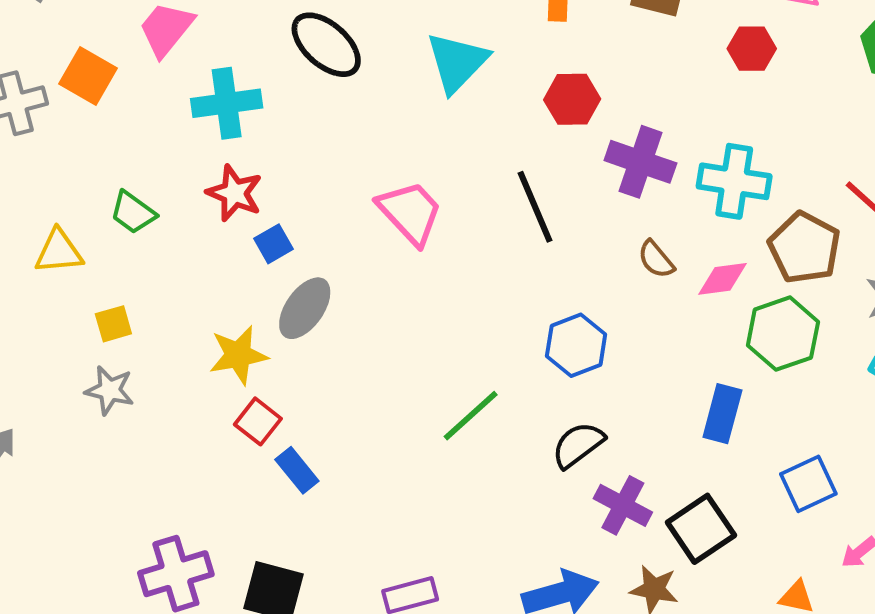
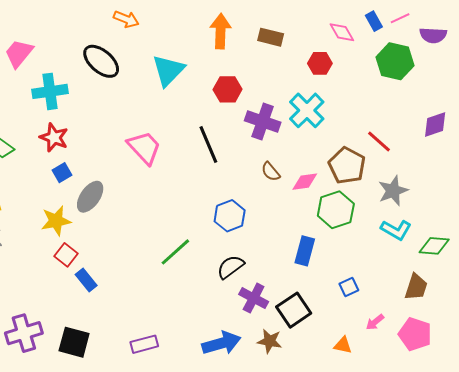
cyan cross: (734, 181) -> (307, 110), moved, turned 36
blue square: (273, 244) -> (62, 173), moved
blue square: (808, 484) -> (349, 287), size x0.7

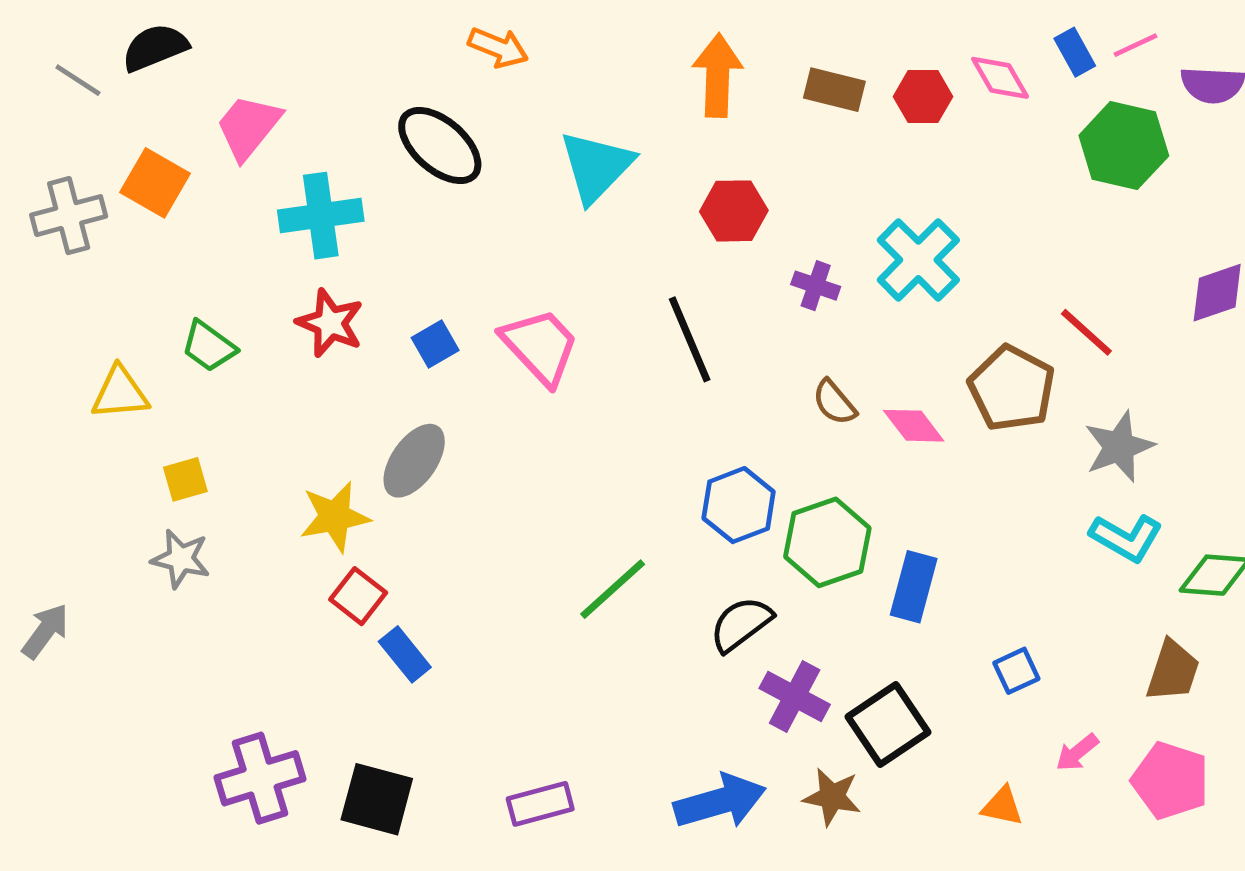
red hexagon: (320, 63) -> (923, 97), moved
purple cross: (263, 121) -> (816, 286), size x0.6
blue square: (62, 173) -> (435, 344), moved
pink diamond: (305, 182) -> (914, 426), turned 60
green hexagon: (336, 210) -> (827, 542), moved

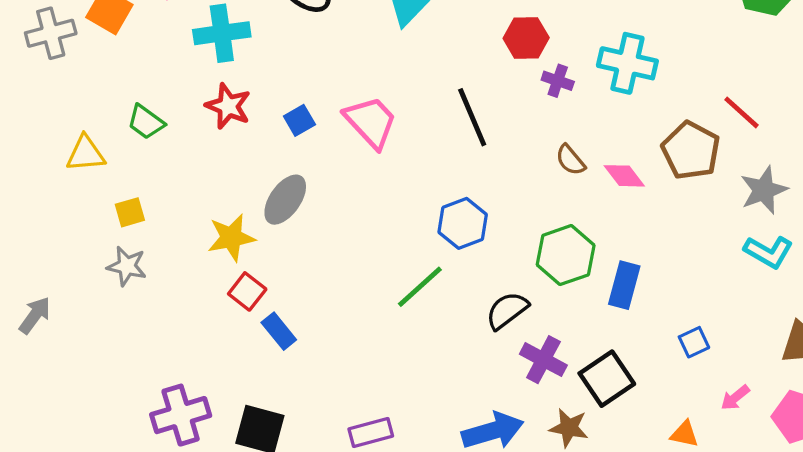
red hexagon: (734, 211) -> (526, 38), moved
cyan cross: (918, 260) -> (627, 63), turned -32
blue hexagon: (739, 505) -> (463, 223), moved

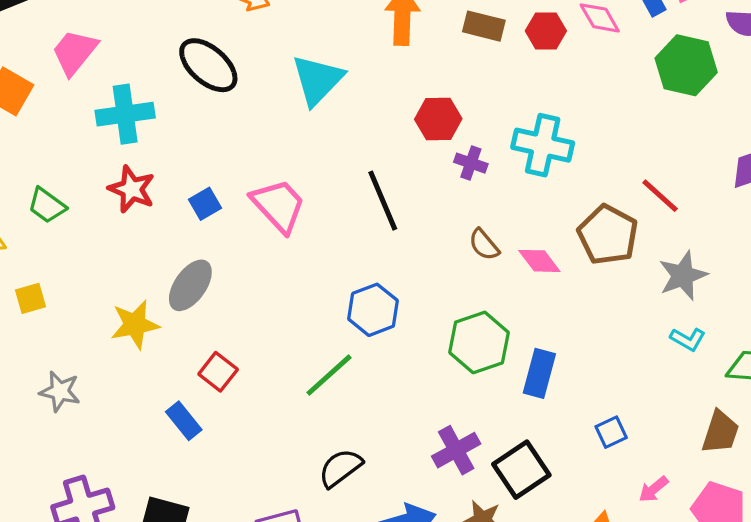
cyan L-shape: (768, 252) -> (688, 339), size x0.7
gray star: (127, 266) -> (60, 391), moved
red square: (247, 291) -> (218, 372), moved
black semicircle: (507, 310) -> (340, 468), moved
purple cross: (543, 360) -> (456, 450), turned 33

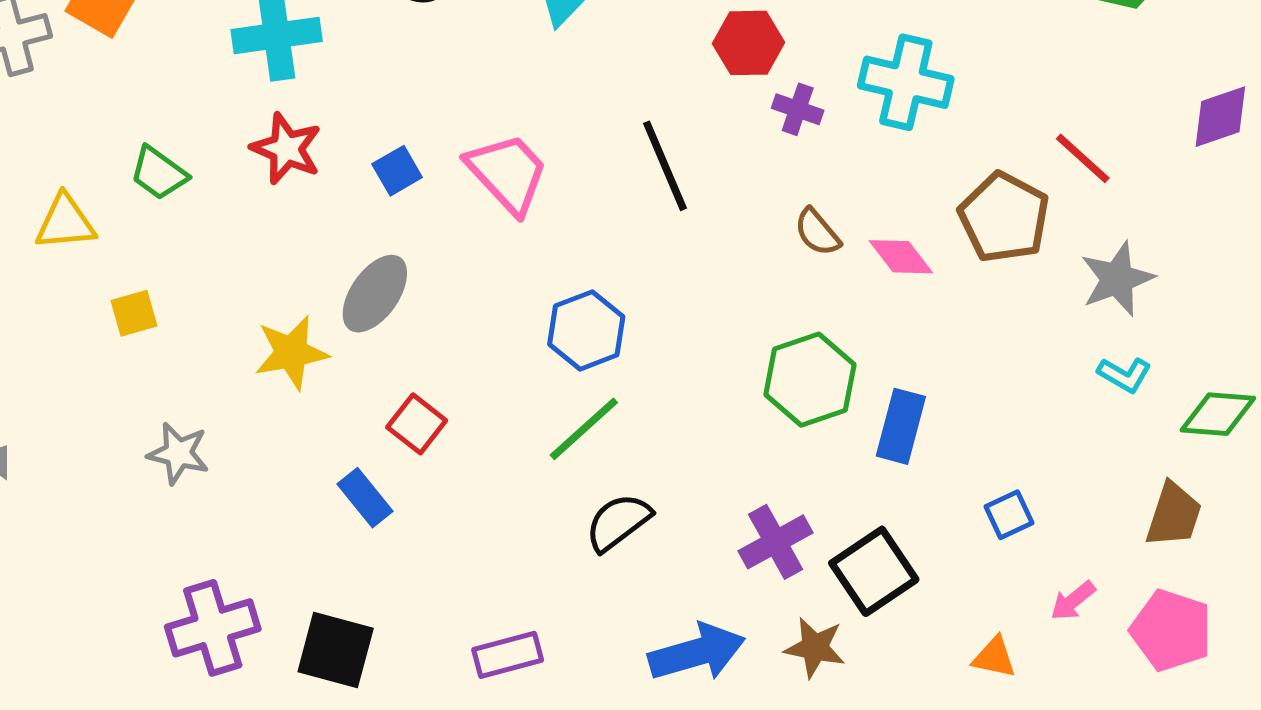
blue hexagon: (373, 310) -> (586, 330), moved
black semicircle: (340, 468) -> (618, 522), moved

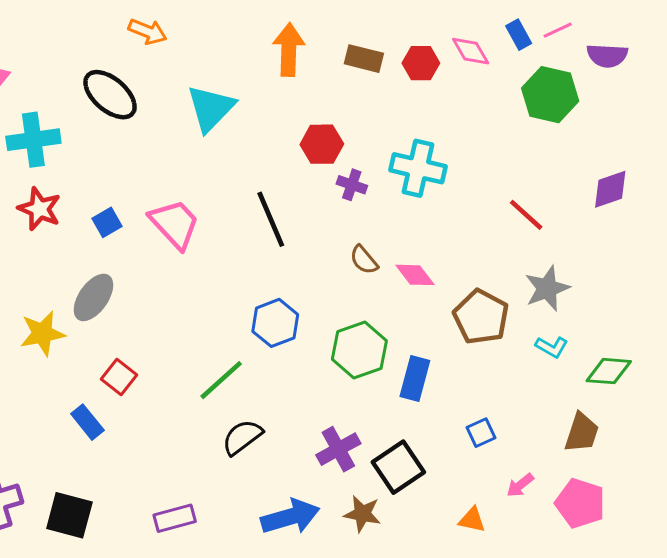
brown pentagon: (1004, 217) -> (481, 317), moved
blue hexagon: (586, 330) -> (275, 323), moved

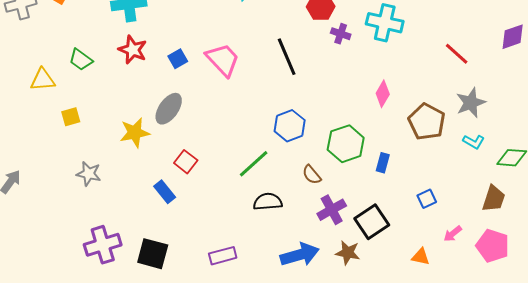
brown semicircle: (364, 260) -> (312, 175), moved
pink diamond: (415, 275) -> (383, 94), turned 68
blue rectangle: (415, 379) -> (383, 163), size x0.7
black semicircle: (242, 437) -> (268, 202), turned 32

